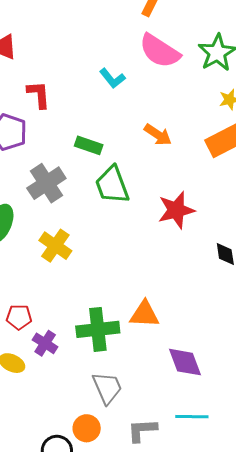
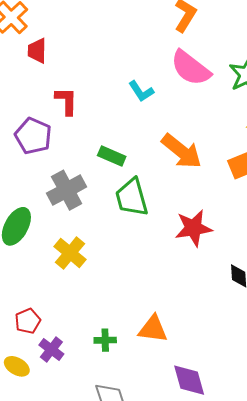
orange arrow: (158, 135) -> (182, 151), size x1.5
red pentagon: (19, 317) -> (28, 321), turned -30
green cross: (98, 329) -> (105, 340), size x0.5

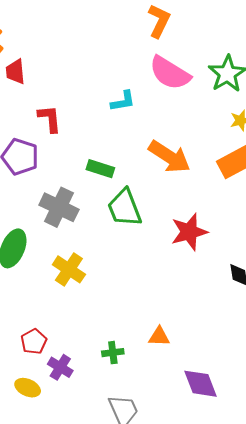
cyan L-shape: (141, 91) -> (123, 101), turned -60
gray cross: (67, 190) -> (59, 207), turned -30
orange triangle: (153, 329) -> (159, 337), size x0.7

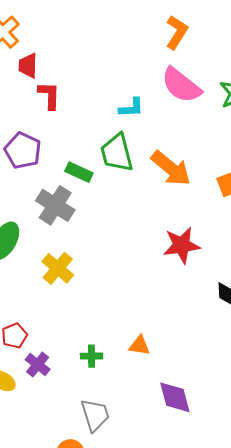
red L-shape: (50, 119) -> (49, 95), moved
green rectangle: (100, 169) -> (79, 172), moved
green trapezoid: (125, 208) -> (117, 153), moved

